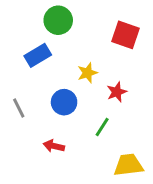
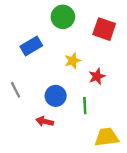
green circle: (58, 20) -> (63, 17), moved
blue circle: (64, 102) -> (56, 96), moved
green line: (102, 127) -> (85, 106), turned -35

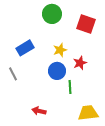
blue rectangle: (31, 46) -> (25, 48), moved
blue circle: (56, 96) -> (57, 71), moved
red arrow: (45, 121) -> (39, 111), moved

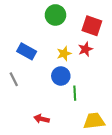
blue rectangle: (25, 48) -> (27, 51), turned 60
red star: (80, 63) -> (85, 49), moved

